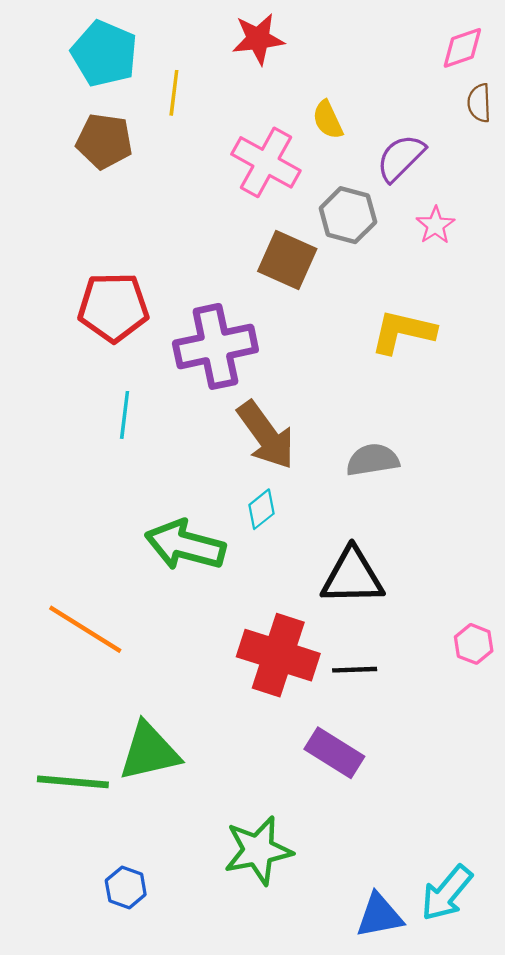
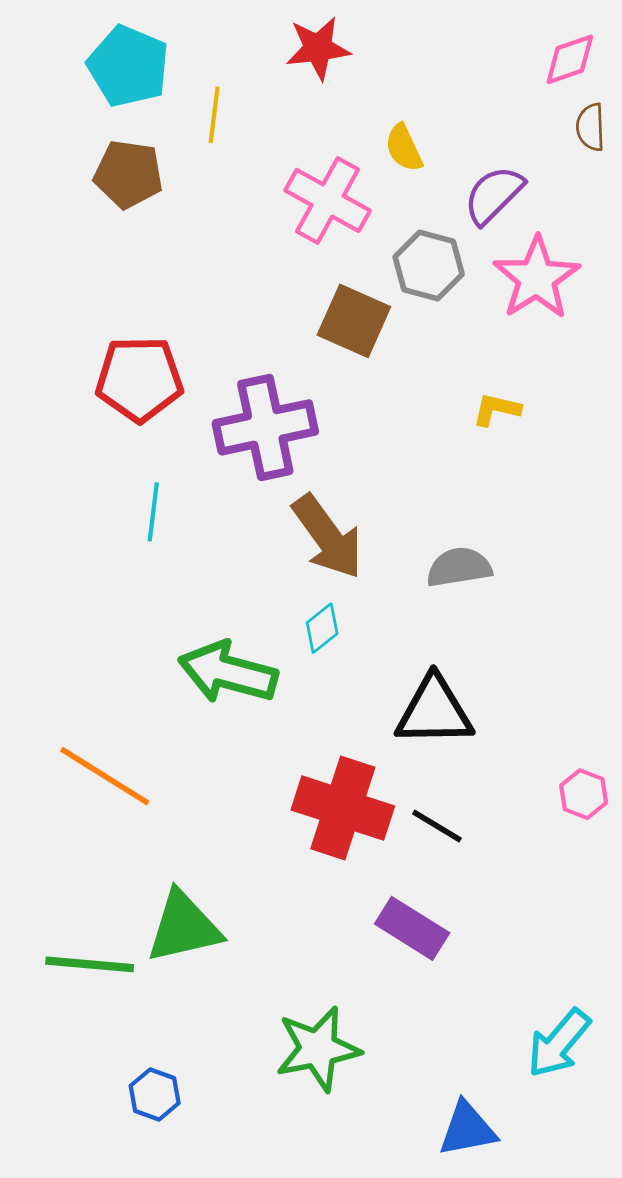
pink star: (435, 225) -> (537, 278), size x1.8
yellow L-shape: (403, 332) -> (496, 409), size x0.6
black line: (355, 670) -> (437, 826), turned 33
cyan arrow: (447, 893) -> (559, 1043), moved

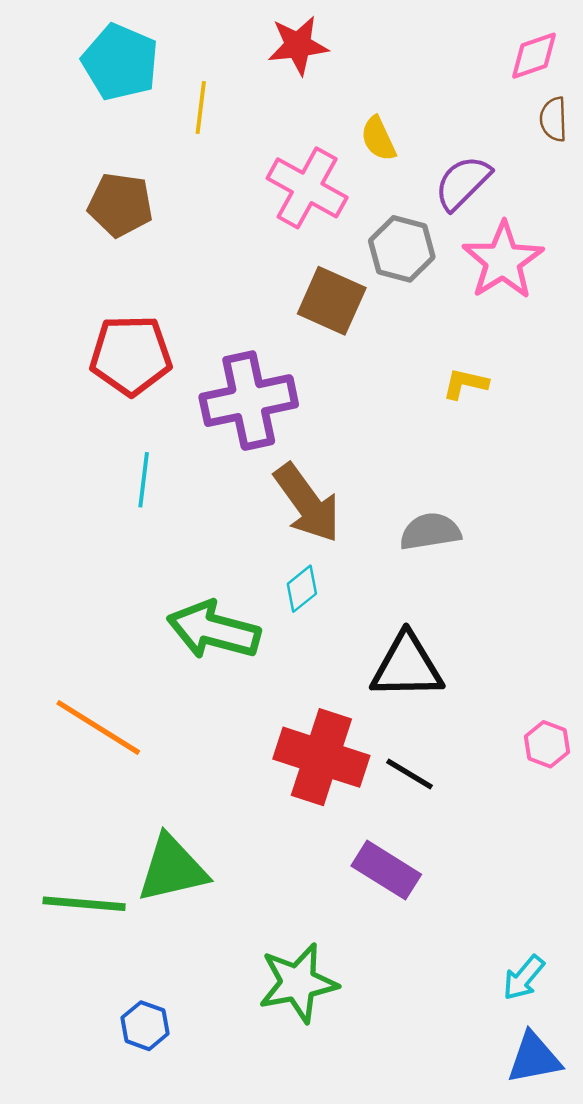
brown pentagon: (128, 174) -> (120, 205), moved
cyan arrow: (559, 1043) -> (524, 978), size x0.7
blue triangle: (467, 1129) -> (534, 1058), moved

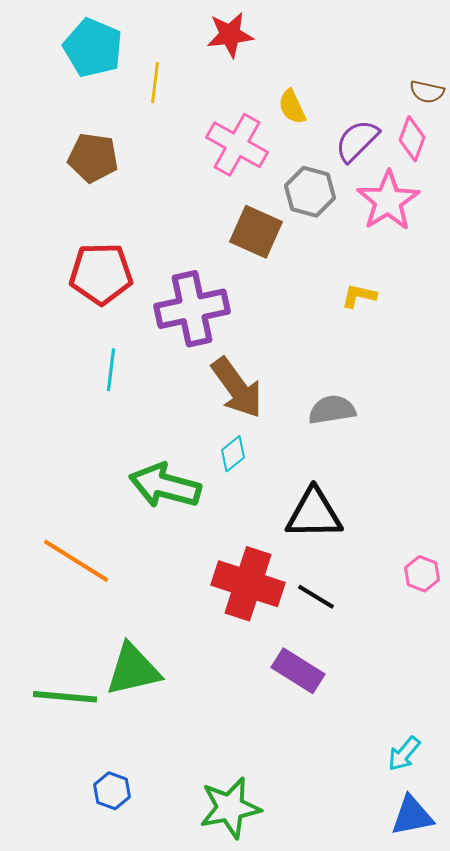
pink diamond: (534, 56) -> (412, 139), moved, turned -51
brown semicircle: (553, 119) -> (427, 92), turned -76
green star: (298, 983) -> (230, 808), moved

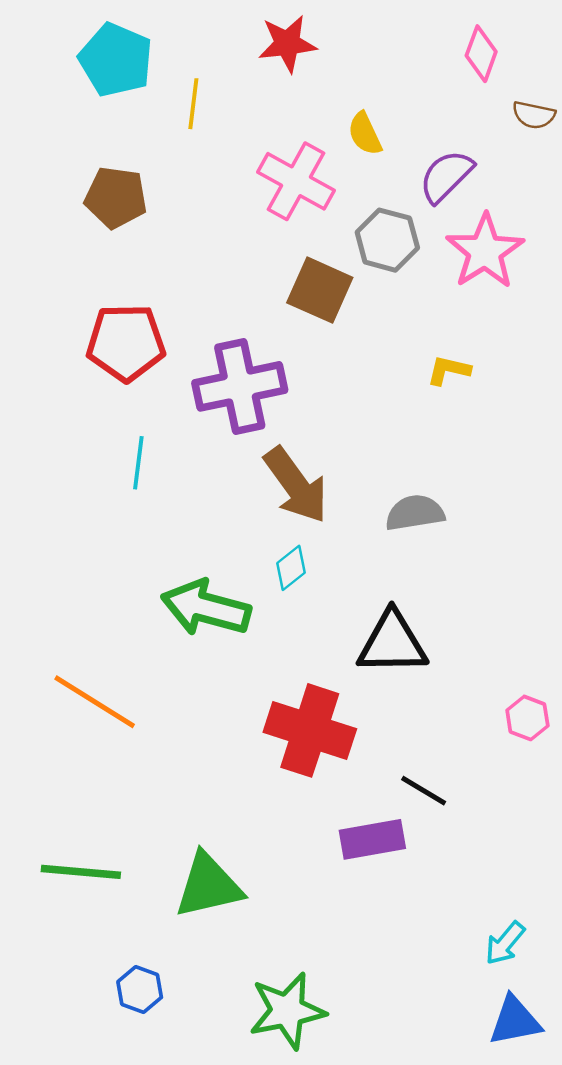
pink diamond: (412, 139) -> (481, 54), moved
black line: (316, 597) -> (424, 791), moved
green triangle: (133, 670) -> (208, 886), moved
purple rectangle: (298, 671) -> (372, 839), turned -42

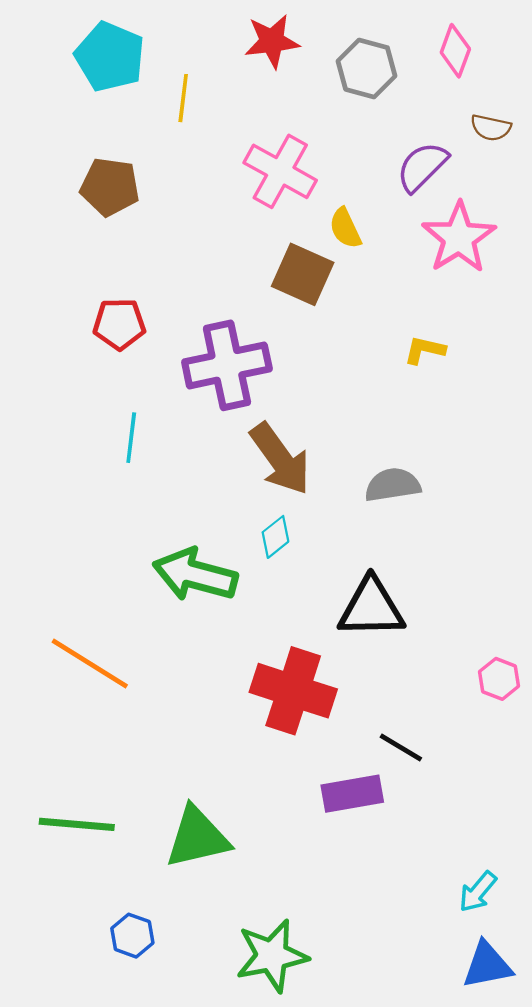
brown semicircle: (534, 115) -> (491, 128), moved
yellow semicircle: (365, 134) -> (345, 228), moved
gray hexagon: (387, 240) -> (367, 68), moved
red pentagon: (126, 343) -> (119, 324), size x0.7

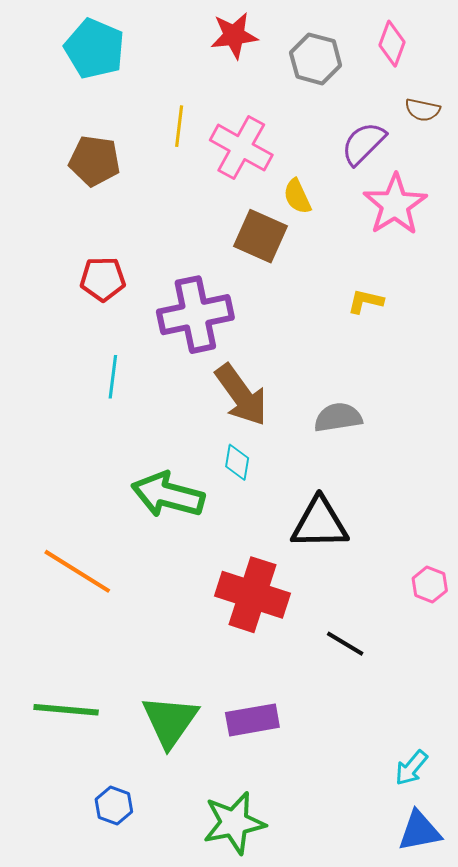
yellow line: (183, 98) -> (179, 126), moved
cyan diamond: (275, 537) -> (237, 462), turned -42
purple rectangle: (352, 794) -> (252, 720), moved
green triangle: (197, 837) -> (170, 721), turned -42

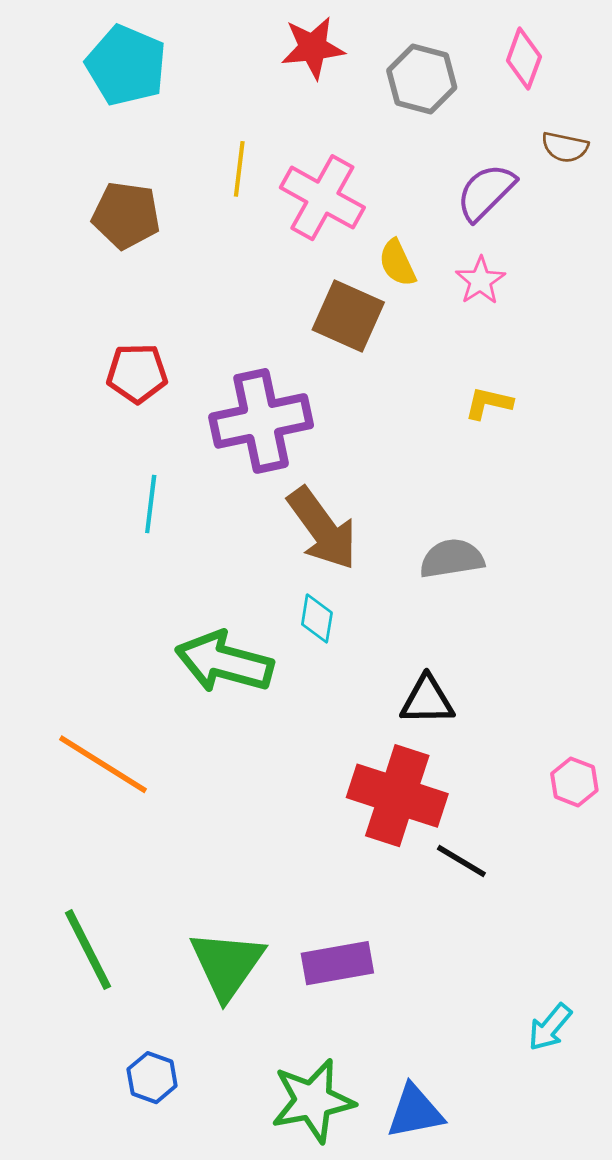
pink star: (395, 205) -> (480, 281), moved, size x0.6
black triangle: (320, 523) -> (427, 700), size x0.7
red cross: (252, 595) -> (397, 796), moved
green line: (66, 710) -> (88, 950), turned 58
blue triangle: (419, 831) -> (415, 1112), moved

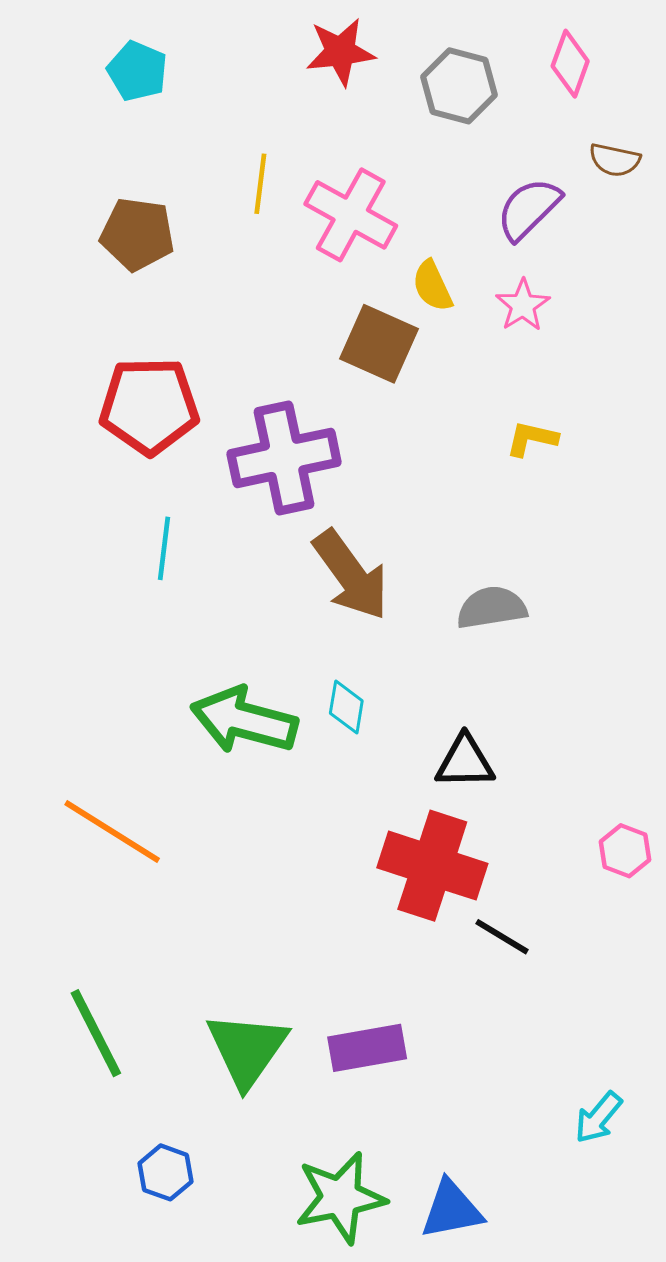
cyan pentagon: (126, 65) -> (137, 71), size x0.7
red pentagon: (137, 373) -> (149, 406), size x1.5
cyan diamond: (317, 618) -> (346, 707), moved

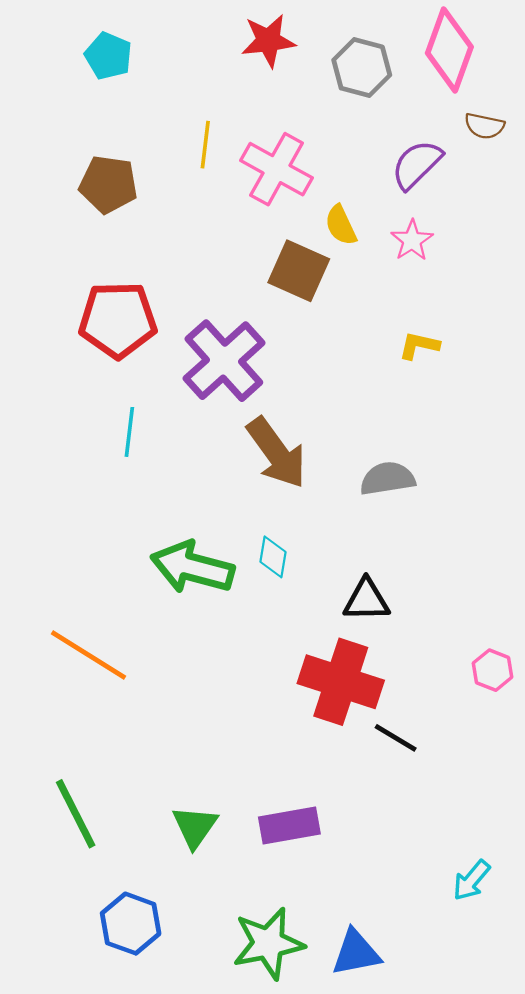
pink diamond: (570, 64) -> (449, 50), size x1.6
purple cross: (284, 458) -> (224, 361), turned -30
green triangle: (247, 1049) -> (195, 827), size x0.7
blue hexagon: (166, 1172) -> (131, 924), size x1.4

